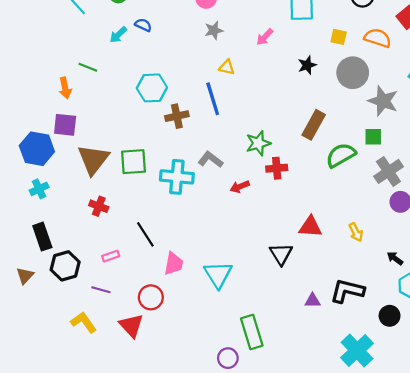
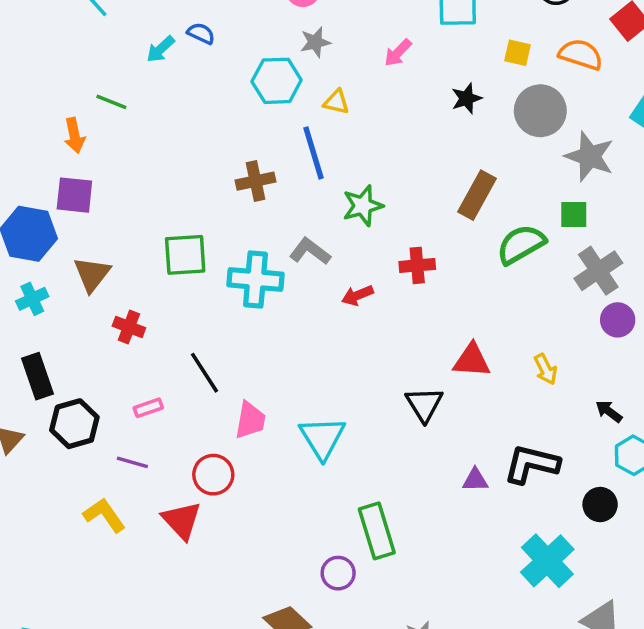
cyan hexagon: (152, 88) -> (277, 81), moved
green star: (258, 143) -> (363, 206), moved
brown triangle: (93, 160) -> (92, 274), moved, size x0.7

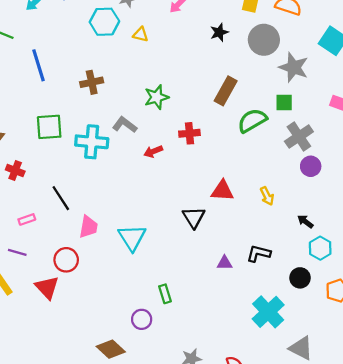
blue line: (314, 153) -> (39, 65), moved
black L-shape: (532, 464) -> (259, 253), size x0.7
green rectangle: (377, 531) -> (165, 294), size x0.6

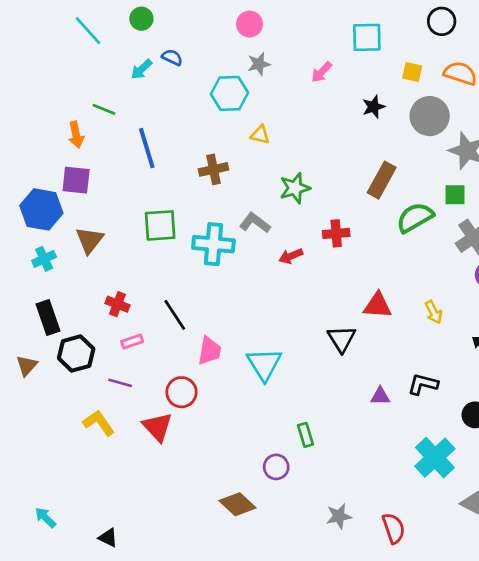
yellow triangle: (141, 34) -> (260, 135), moved
red cross: (15, 171) -> (117, 304), moved

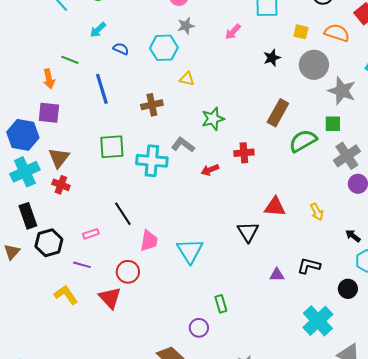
blue semicircle: (172, 57) -> (121, 49), moved
cyan cross: (44, 259) -> (25, 172), size x1.6
red cross: (117, 304) -> (61, 185), moved

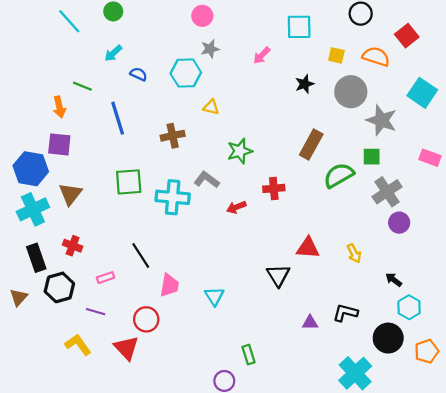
red cross: (61, 185) -> (73, 246), moved
cyan triangle: (190, 251) -> (214, 296), size x0.7
black circle: (348, 289) -> (388, 338), size x1.4

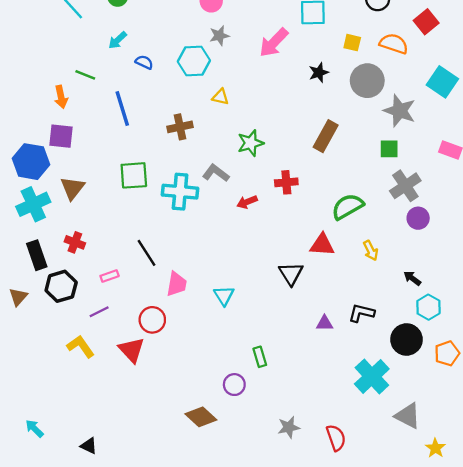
pink arrow: (262, 55) -> (274, 43), size x1.6
green semicircle: (339, 175) -> (348, 207), moved
purple line: (96, 312) -> (99, 312), turned -42

